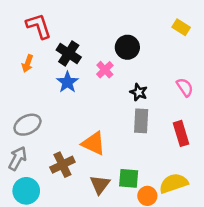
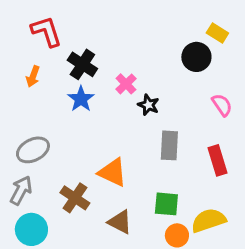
black circle: (127, 47) -> (196, 57), moved
black star: (139, 92) -> (148, 105), moved
brown cross: (62, 165) -> (75, 198), turned -30
green square: (129, 178) -> (166, 204), moved
brown triangle: (100, 185) -> (120, 222), turned -40

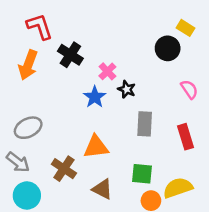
orange arrow: (33, 76) -> (28, 65), size x1.6
blue star: (81, 99) -> (95, 97), moved
orange triangle: (112, 172) -> (96, 147), turned -32
gray arrow: (21, 190) -> (18, 162), turned 100

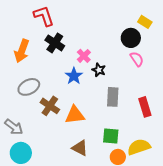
red L-shape: (40, 27) -> (44, 16), moved
pink semicircle: (189, 89) -> (137, 59), moved
gray ellipse: (28, 128) -> (29, 87), moved
brown cross: (64, 169) -> (50, 106), moved

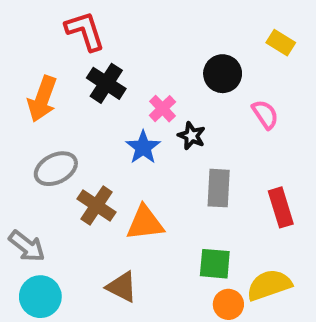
black circle: (131, 38) -> (223, 74), moved
brown triangle: (80, 148) -> (122, 287), moved

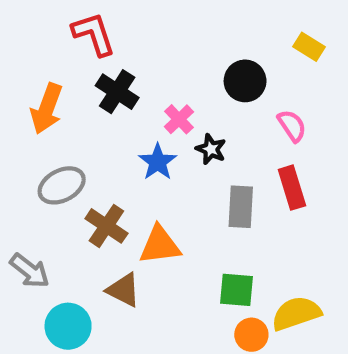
red rectangle: (281, 207) -> (292, 188), moved
brown triangle: (122, 287) -> (123, 290), moved
cyan circle: (40, 297) -> (68, 326), moved

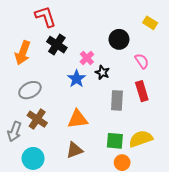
brown cross: (106, 226) -> (37, 119), moved
gray arrow: (30, 271) -> (14, 132), turned 72
brown triangle: (123, 290) -> (74, 150), moved, turned -48
yellow semicircle: (296, 313) -> (141, 139), moved

